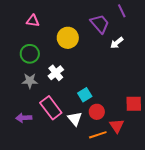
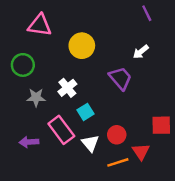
pink triangle: (33, 21) -> (40, 25), size x1.5
purple trapezoid: (100, 24) -> (120, 78), moved
green circle: (30, 54) -> (23, 65), moved
cyan square: (85, 95) -> (85, 112), moved

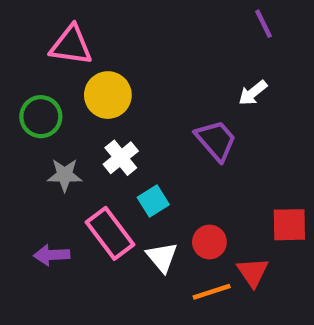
yellow circle: (82, 46) -> (108, 95), moved

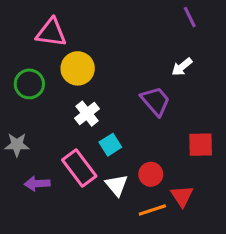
gray star: (65, 175) -> (17, 145), moved
red square: (289, 225) -> (201, 145), moved

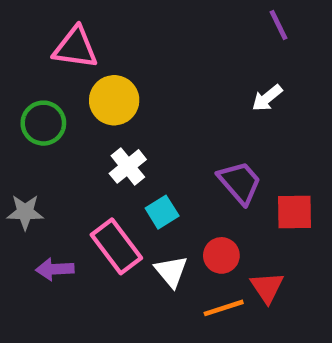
purple trapezoid: (155, 101) -> (240, 182), moved

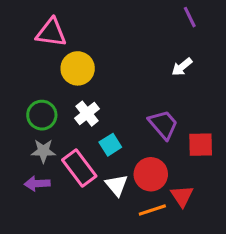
green circle: (43, 123) -> (42, 115), moved
gray star: (25, 212) -> (43, 151), moved
red circle: (221, 255) -> (151, 174), size x1.4

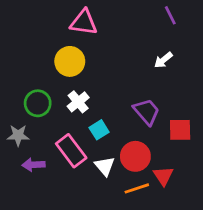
pink triangle: (51, 33) -> (84, 22), moved
gray star: (43, 151) -> (18, 135), moved

